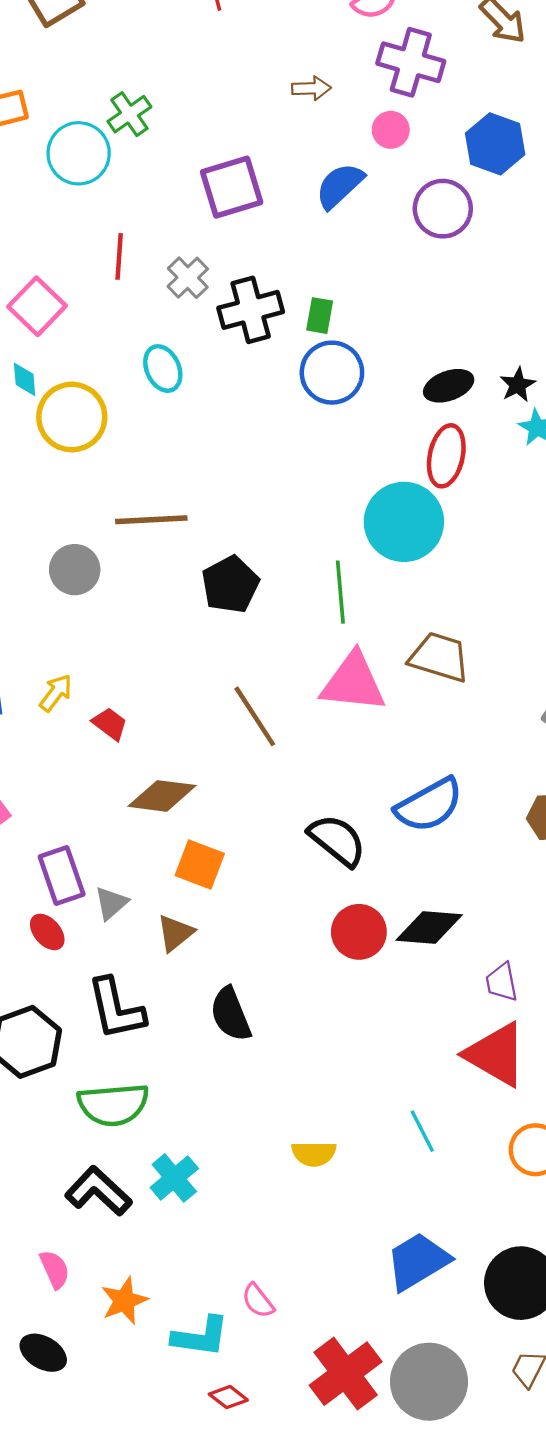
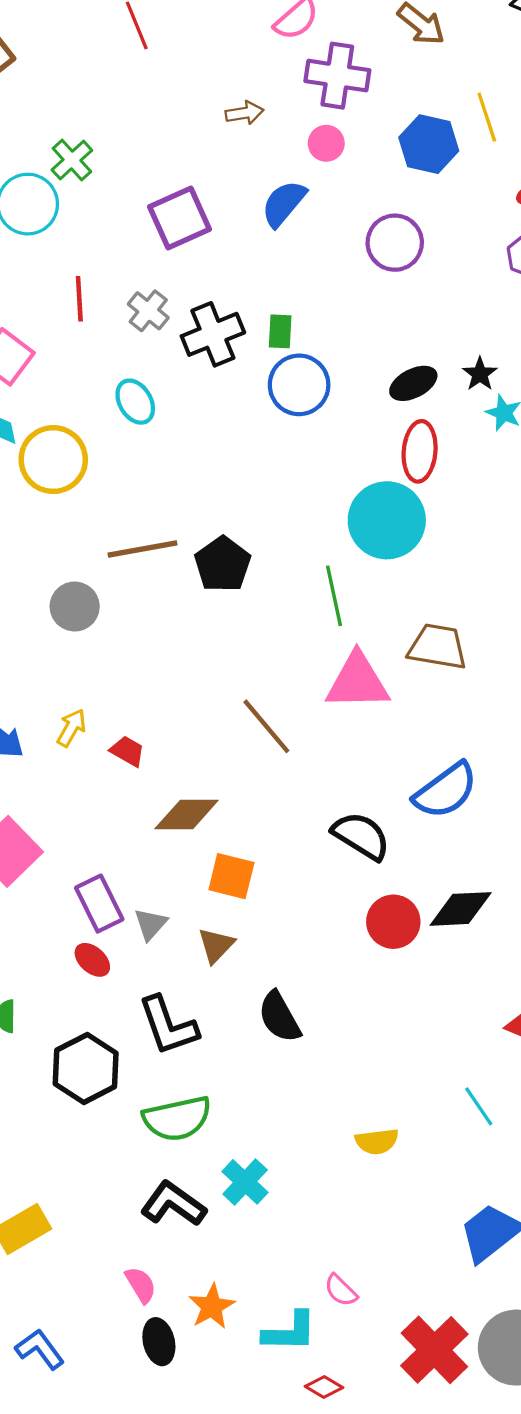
purple circle: (443, 209) -> (395, 243), moved
black pentagon: (230, 585) -> (223, 564), moved
black ellipse: (43, 1353) -> (159, 1342), moved, turned 54

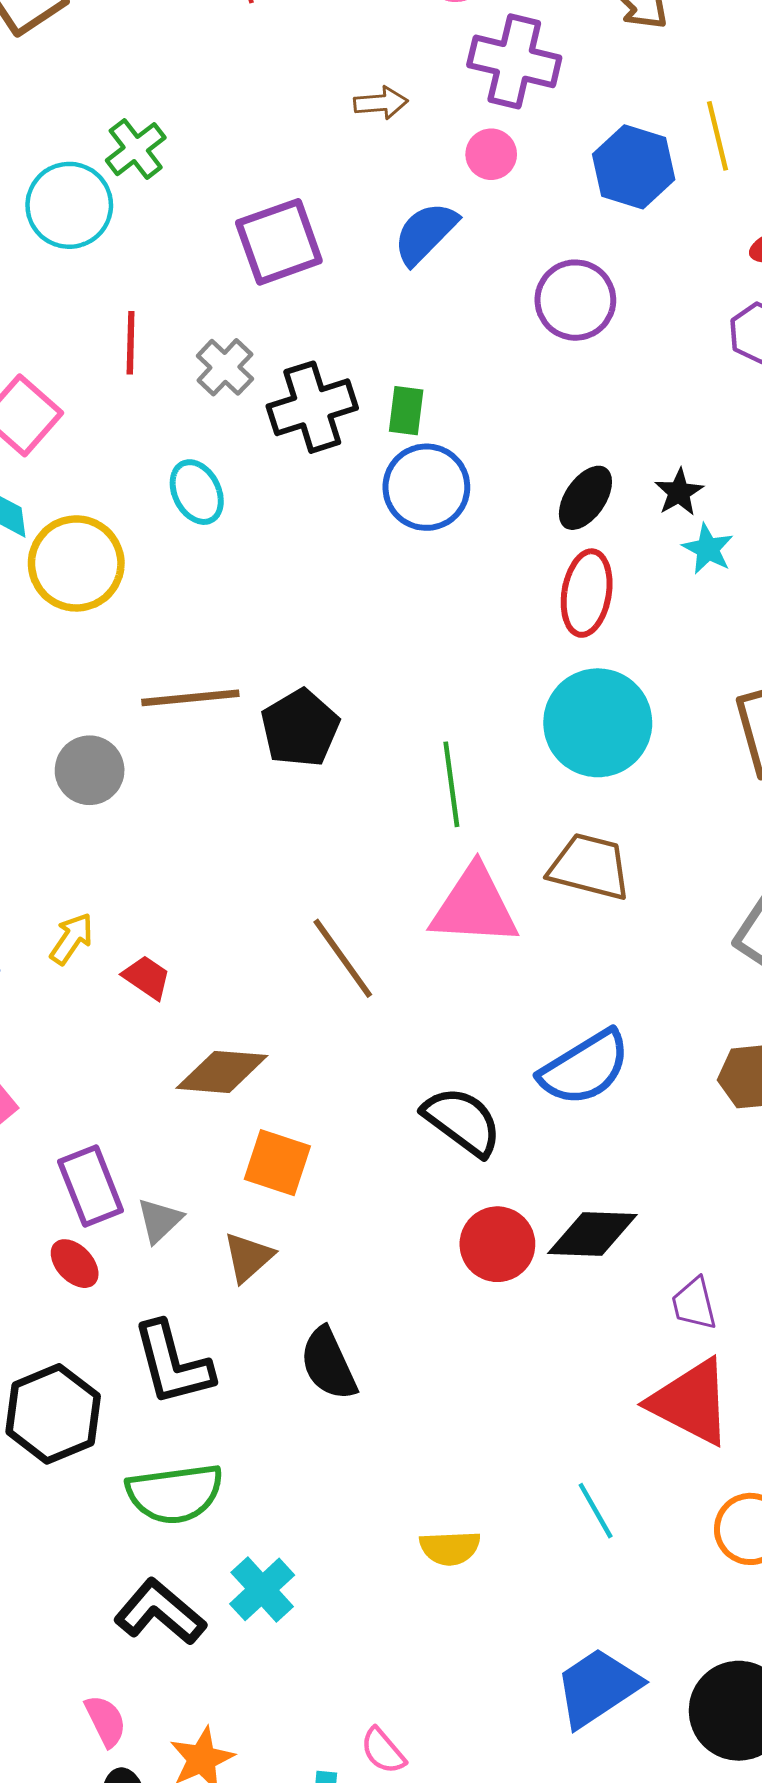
black ellipse: (413, 383) -> (585, 498), turned -33
cyan circle: (387, 520) -> (598, 723), moved

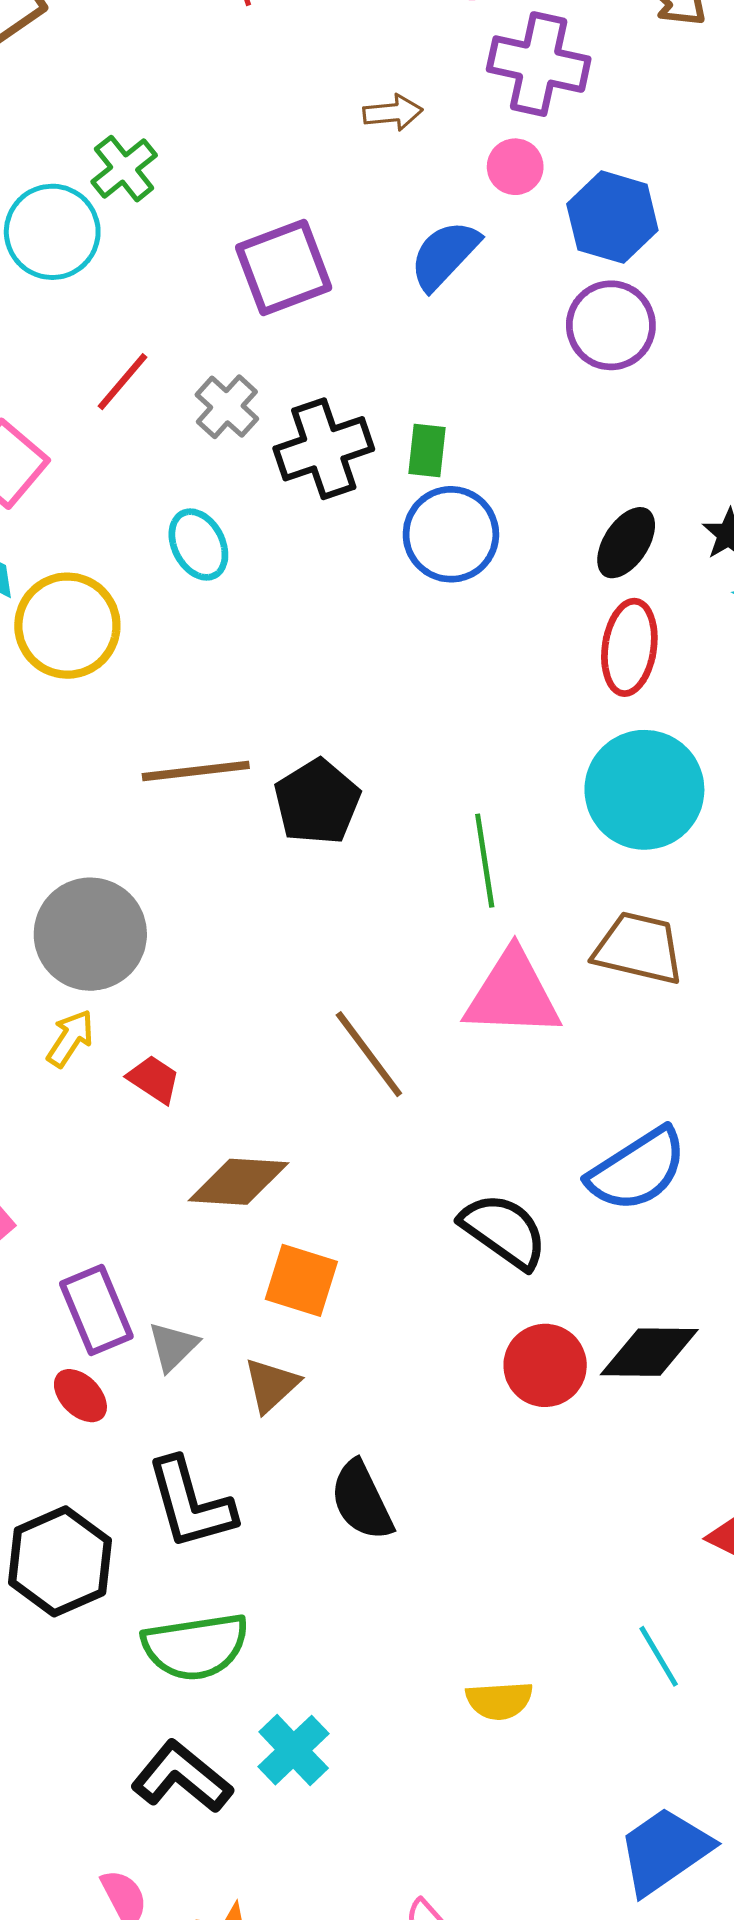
blue hexagon: (634, 167) -> (612, 217), moved
red line: (131, 343) -> (123, 382), turned 40
gray circle: (90, 770) -> (90, 934), moved, size x1.5

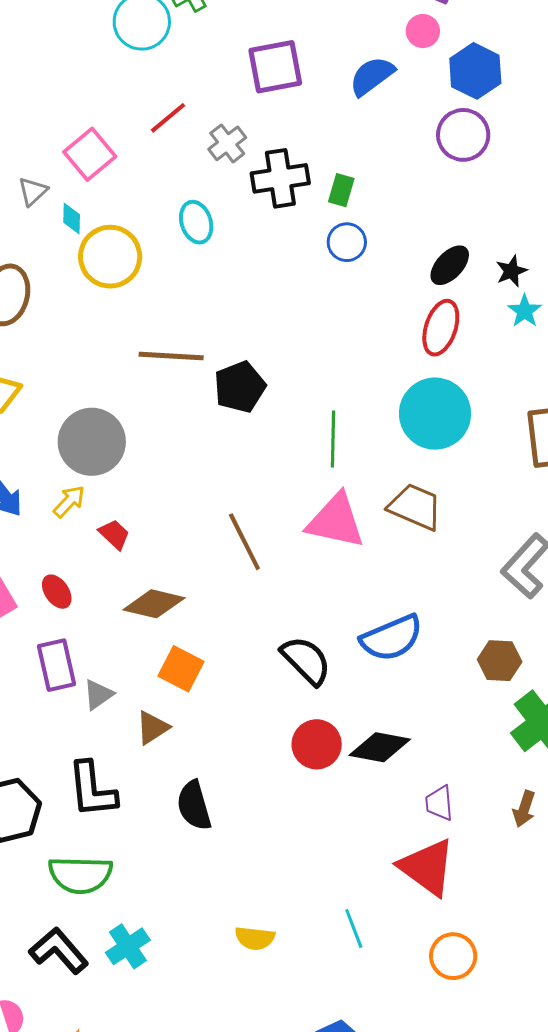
blue circle: (451, 534) -> (347, 242), size x0.7
red ellipse: (80, 1396) -> (57, 592), moved

